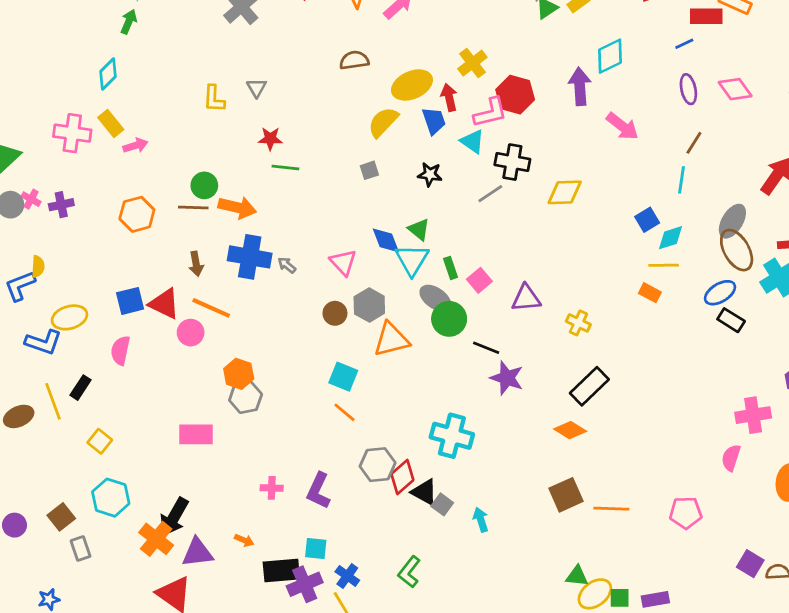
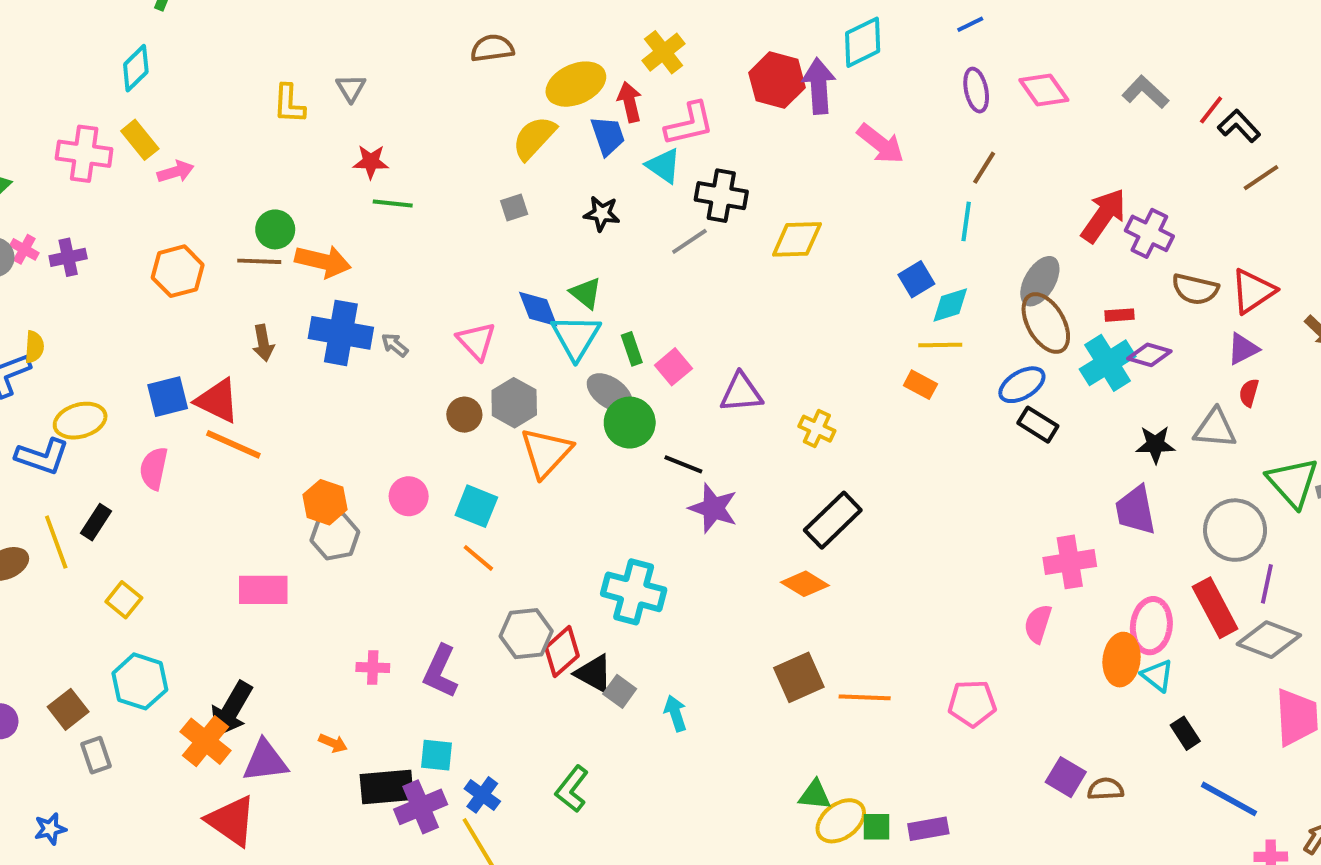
red hexagon: (515, 95) -> (777, 80), moved
orange line: (211, 308) -> (233, 444), moved
pink circle: (191, 333) -> (409, 496), moved
orange triangle: (391, 339) -> (546, 452), turned -33

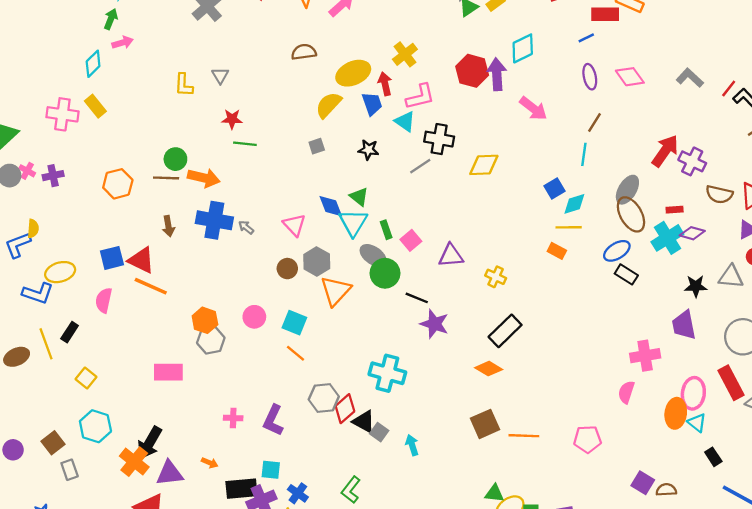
pink arrow: (176, 172) -> (123, 43), moved

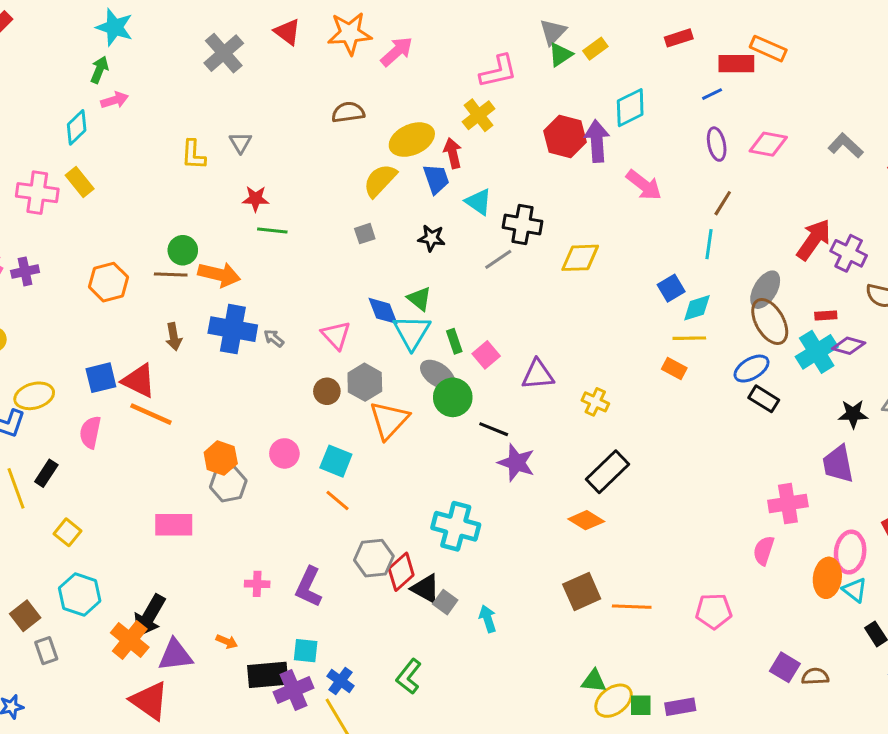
pink diamond: (630, 77) -> (768, 144), turned -44
pink L-shape: (420, 97) -> (498, 71), moved

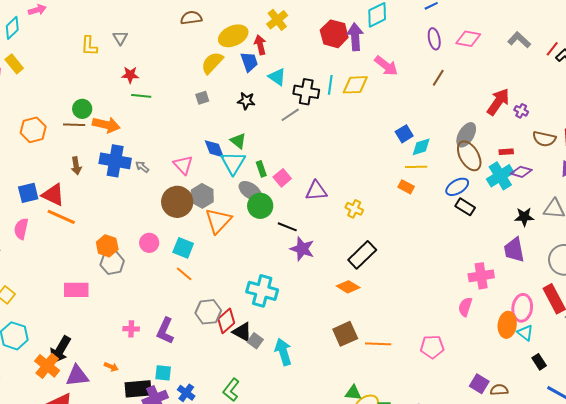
cyan line: (709, 244) -> (330, 85), moved
purple cross: (849, 253) -> (521, 111), size x0.6
yellow diamond: (580, 258) -> (355, 85), moved
brown circle: (327, 391) -> (177, 202), size x1.8
cyan arrow: (488, 619) -> (283, 352), size x1.5

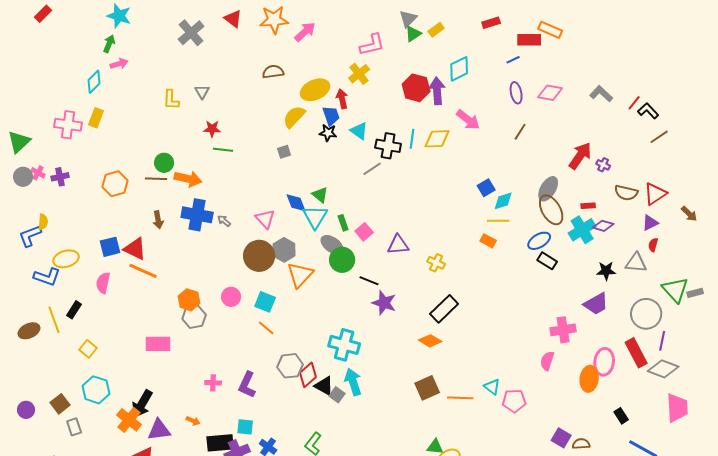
yellow rectangle: (14, 64) -> (96, 118), turned 60
black star: (246, 101) -> (328, 133), moved
purple trapezoid: (514, 250) -> (596, 304), turned -108
cyan triangle: (525, 333) -> (492, 387), moved
cyan arrow: (283, 352) -> (353, 382), moved

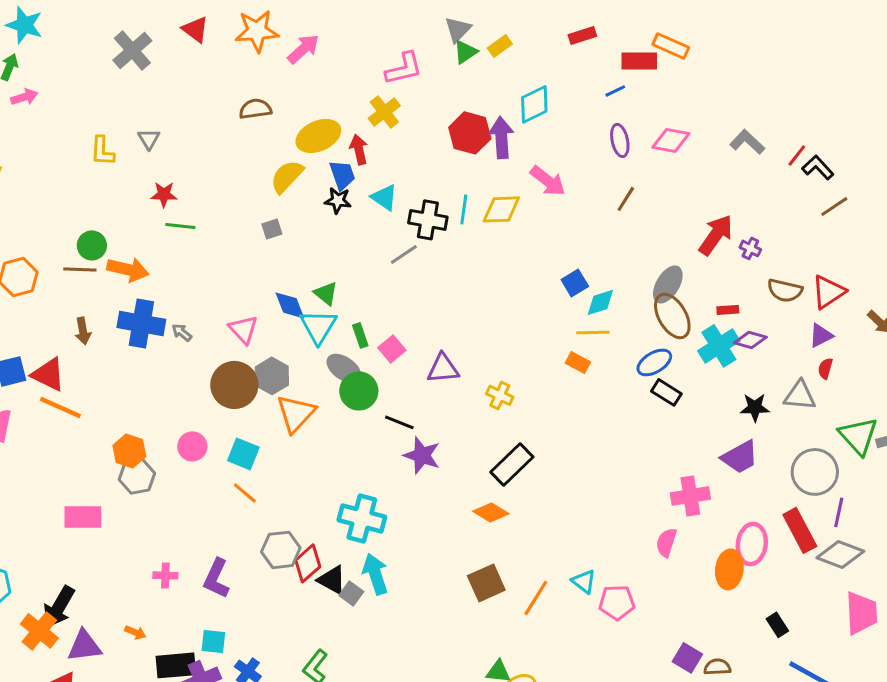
orange line: (460, 398) -> (536, 598), turned -60

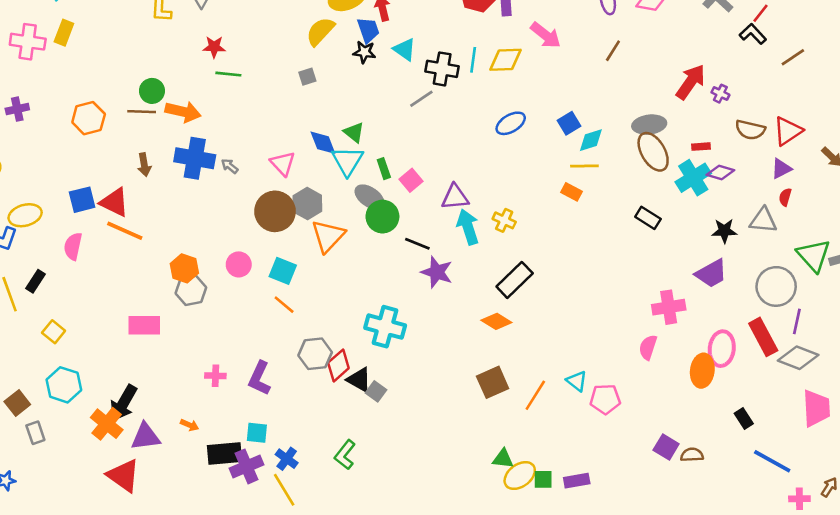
black L-shape: (818, 167) -> (753, 34), moved
gray ellipse: (668, 284) -> (649, 125), turned 52
blue ellipse: (654, 362) -> (511, 123), moved
cyan arrow: (375, 574) -> (468, 227), moved

